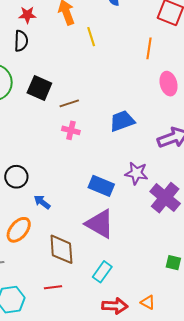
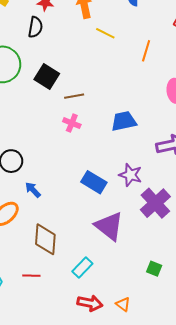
yellow line: (91, 37) -> (105, 33), turned -54
orange line: (149, 48) -> (146, 51), moved
purple triangle: (100, 224) -> (109, 226), moved

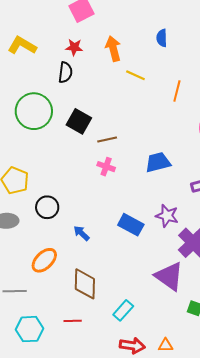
blue arrow: (33, 190) -> (82, 233), moved
purple triangle: (109, 226) -> (169, 276), moved
orange triangle: (123, 304) -> (166, 345), turned -35

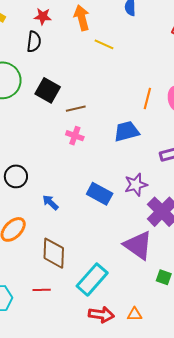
orange line: (177, 91) -> (147, 98), moved
purple star: (167, 216) -> (136, 185), turned -30
cyan rectangle: (123, 310) -> (92, 279), size x1.5

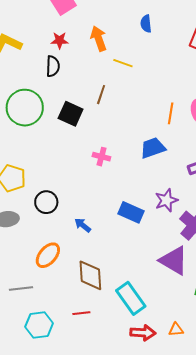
brown line: (76, 109) -> (101, 95), moved, turned -54
cyan rectangle: (92, 279) -> (131, 298), turned -72

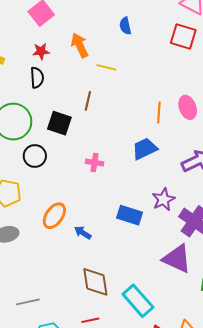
black circle: (46, 202) -> (35, 156), moved
orange ellipse: (48, 255) -> (54, 216), moved

